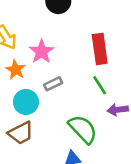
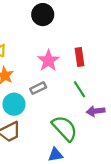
red rectangle: (100, 49) -> (80, 57), size x0.7
pink star: (41, 52) -> (48, 61), moved

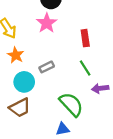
pink star: (48, 61) -> (47, 23), moved

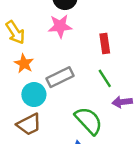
pink star: (47, 23) -> (60, 26), turned 30
gray rectangle: (47, 67) -> (60, 77), size x1.5

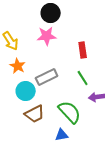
brown trapezoid: (29, 124) -> (35, 114), moved

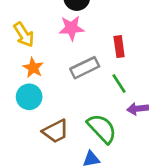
gray rectangle: (47, 77) -> (85, 68), moved
cyan circle: (26, 91) -> (29, 97), moved

